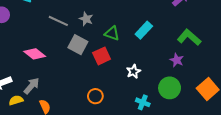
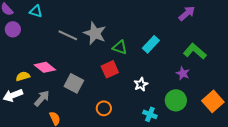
gray star: (86, 19) -> (95, 33), size x1.6
gray square: (78, 45) -> (74, 83), moved
yellow semicircle: (16, 100) -> (23, 76), moved

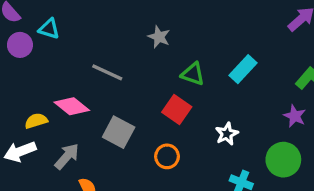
cyan triangle: (36, 11) -> (49, 29), moved
gray star: (95, 33) -> (159, 37), moved, size x0.6
gray line: (68, 35) -> (107, 72), moved
red square: (110, 69) -> (177, 110), turned -30
orange circle: (104, 108) -> (167, 156), moved

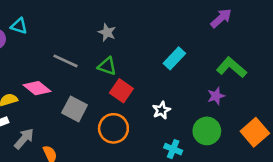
green triangle: (193, 74) -> (107, 66), moved
purple star: (295, 116) -> (216, 96), turned 30
gray arrow: (67, 156) -> (24, 139), moved
orange circle: (167, 156) -> (113, 128), size x1.5

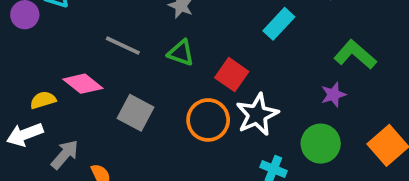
cyan rectangle: (174, 58) -> (279, 24), moved
red square: (121, 91) -> (232, 75), moved
white star: (161, 110) -> (257, 115), size x1.6
orange circle: (113, 128) -> (208, 120), moved

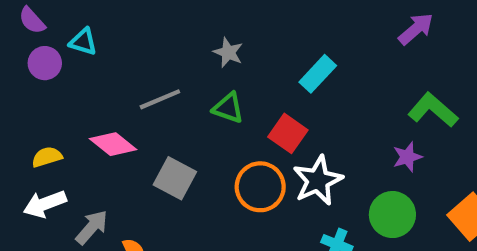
cyan rectangle: (279, 24) -> (318, 74), moved
gray line: (123, 46) -> (160, 99), turned -48
yellow semicircle: (43, 100) -> (47, 157), moved

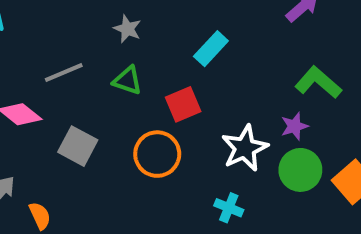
red square: (288, 133) -> (183, 104), turned 32
white star: (318, 180) -> (245, 148), moved
green circle: (392, 215) -> (300, 170), moved

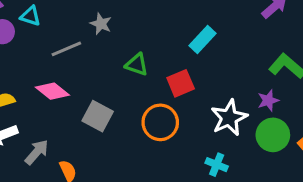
gray star: (127, 29) -> (101, 24), moved
gray line: (64, 73) -> (66, 49), moved

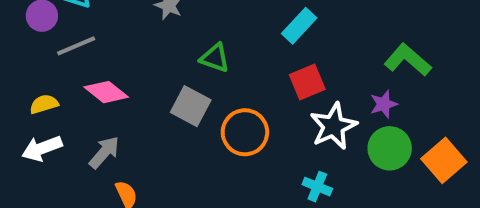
gray line: (66, 49) -> (76, 46), moved
red square: (181, 83) -> (307, 82), moved
gray square: (98, 116) -> (191, 106), moved
gray arrow: (37, 152) -> (104, 152), moved

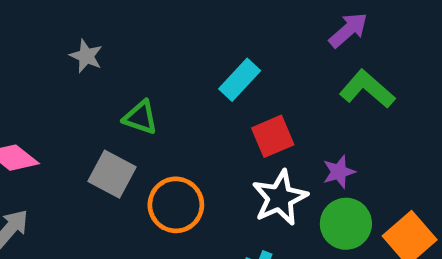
green L-shape: (408, 60) -> (367, 89), moved
red square: (307, 82) -> (273, 136), moved

